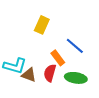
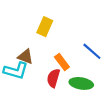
blue line: (75, 46) -> (92, 51), moved
brown triangle: (29, 75) -> (25, 57), moved

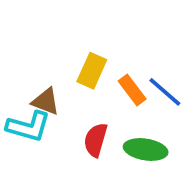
yellow rectangle: (45, 27) -> (92, 71), moved
orange rectangle: (62, 62) -> (132, 90), moved

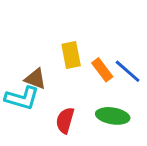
yellow rectangle: (92, 71) -> (71, 55), turned -35
red semicircle: (96, 140) -> (65, 120), moved

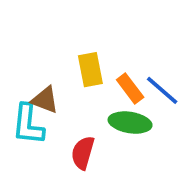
cyan L-shape: (22, 98) -> (28, 124), turned 80
green ellipse: (113, 116) -> (130, 123), moved

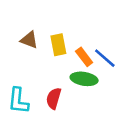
brown triangle: (45, 100) -> (29, 40), moved
cyan L-shape: (28, 124) -> (18, 101), moved

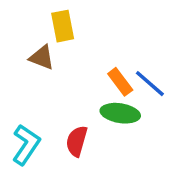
yellow rectangle: (58, 45) -> (63, 26), moved
cyan L-shape: (18, 101) -> (26, 145), turned -152

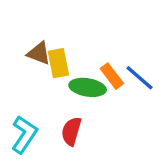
yellow rectangle: (63, 26) -> (58, 63), moved
green ellipse: (120, 113) -> (88, 87), moved

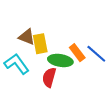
red semicircle: (71, 131) -> (49, 77), moved
cyan L-shape: (24, 134) -> (17, 64), moved, turned -70

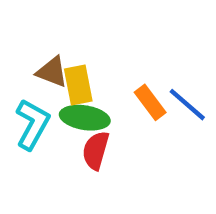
green ellipse: (60, 60) -> (85, 118), moved
cyan L-shape: (17, 64) -> (32, 124), turned 65

